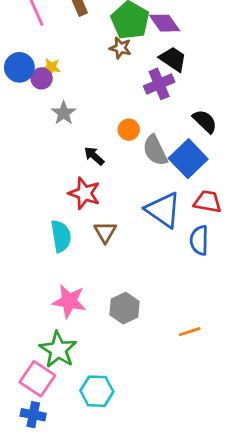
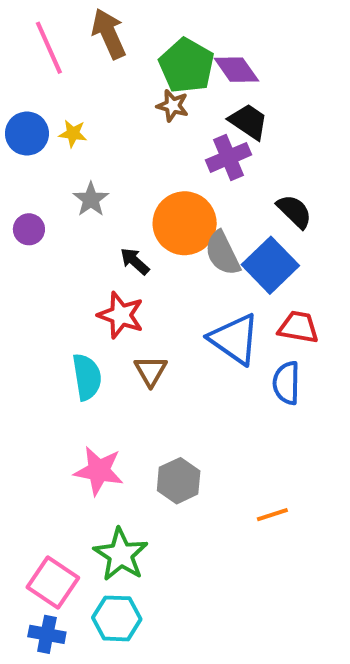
purple circle: (42, 78) -> (29, 229), moved
orange circle: (129, 130) -> (185, 223), size x2.0
green star: (58, 350) -> (121, 555), moved
cyan hexagon: (97, 391) -> (117, 618), moved

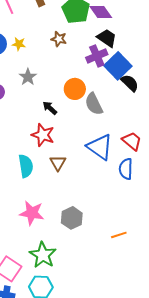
brown star: (173, 106) -> (59, 39), moved
orange circle: (185, 223) -> (75, 89), size x0.7
blue square: (270, 265) -> (118, 66), moved
red trapezoid: (298, 327) -> (132, 141), turned 30

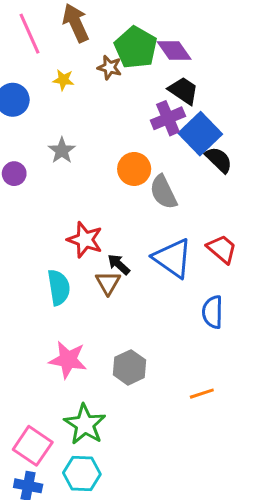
brown star: (59, 39) -> (110, 67), moved
yellow star: (19, 44) -> (63, 80), moved
black arrow: (50, 108) -> (119, 264), moved
blue semicircle: (126, 169) -> (213, 312), moved

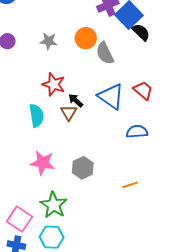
gray star: (62, 151) -> (49, 41), moved, turned -30
blue semicircle: (213, 312) -> (137, 132), turned 85

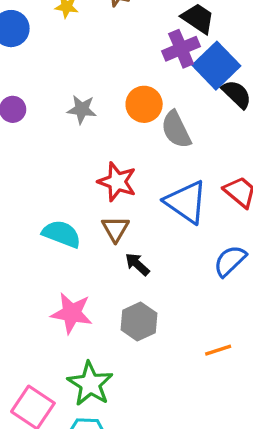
red star: (54, 84) -> (117, 182), moved
black arrow: (76, 100) -> (137, 264), moved
cyan semicircle: (37, 116) -> (62, 234), turned -60
blue semicircle: (137, 132) -> (230, 261), turned -40

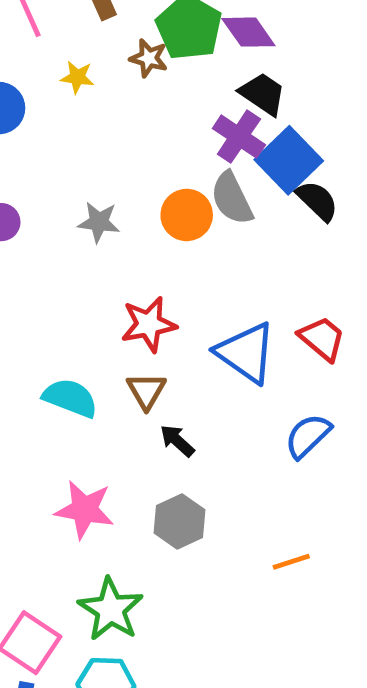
purple cross: (181, 49) -> (239, 137), turned -33
gray semicircle: (176, 130) -> (232, 198), moved
red star: (117, 182) -> (149, 324), turned -30

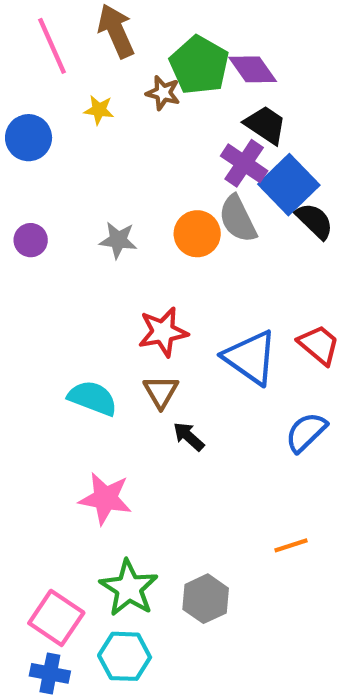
gray hexagon: (180, 521) -> (206, 599), moved

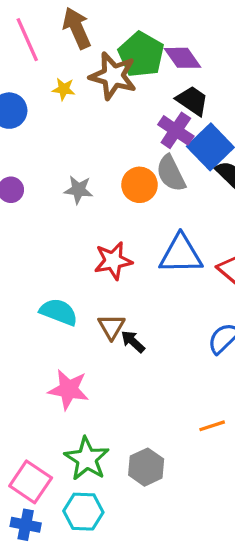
brown star: (163, 93) -> (113, 76), size x1.8
blue triangle: (251, 358) -> (181, 254), moved, turned -36
brown triangle: (161, 392) -> (111, 327), moved

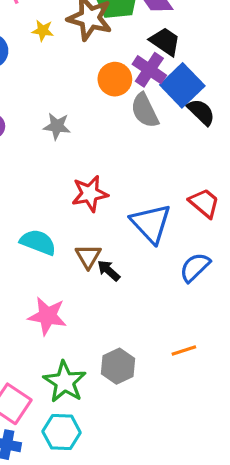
orange circle: (139, 185) -> (115, 79), moved
blue triangle: (181, 254) -> (151, 223), moved, turned 48
gray hexagon: (146, 467) -> (118, 366), moved

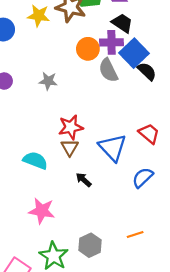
yellow star: (43, 30) -> (39, 16), size x1.5
purple cross: (149, 70) -> (111, 42), turned -35
brown triangle: (88, 256) -> (70, 148), moved

